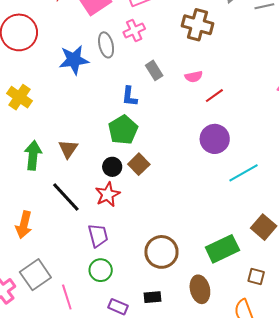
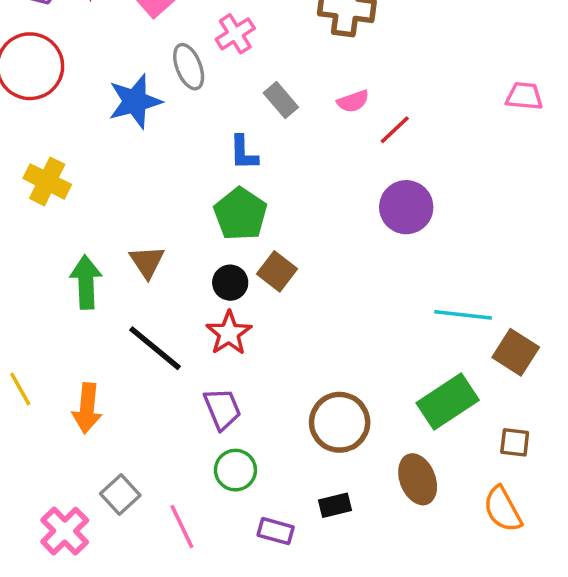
cyan line: (244, 173) -> (463, 315), moved, turned 44
gray square: (35, 275) -> (120, 495), size x0.7

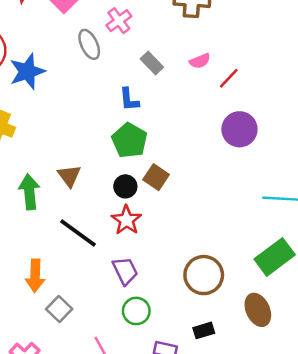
blue star: (135, 101) -> (27, 71), moved
gray square: (120, 495) -> (59, 309), moved

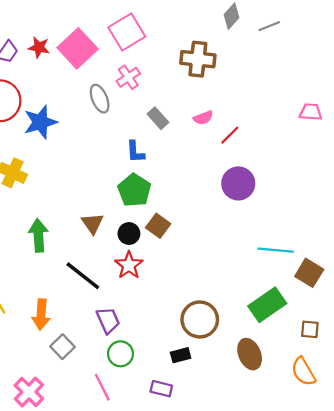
brown triangle: (69, 176) -> (92, 223), moved
purple trapezoid: (125, 271) -> (108, 320), moved
green circle: (136, 311) -> (120, 354), moved
black rectangle: (204, 330) -> (181, 355), moved

